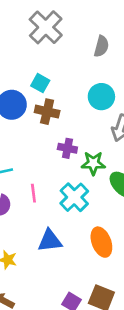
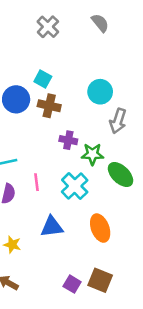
gray cross: (46, 27) -> (48, 27), size x0.7
gray semicircle: (101, 46) -> (100, 23), moved, turned -54

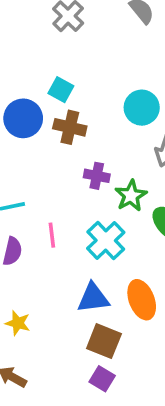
green star: (92, 154) -> (131, 196), turned -30
blue triangle: (52, 227) -> (93, 298), moved
brown square: (100, 280) -> (104, 341), moved

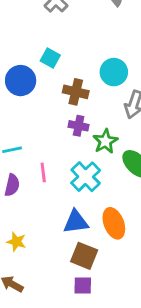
brown cross: (70, 127) -> (76, 92), moved
purple square: (102, 379) -> (83, 286), turned -30

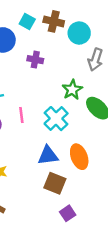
brown cross: (76, 92) -> (54, 21), moved
purple cross: (79, 126) -> (35, 60), moved
purple square: (83, 286) -> (68, 213), moved, turned -35

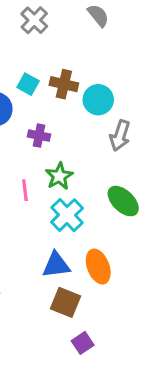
green star: (72, 90) -> (59, 176), moved
pink line: (21, 115) -> (25, 190), moved

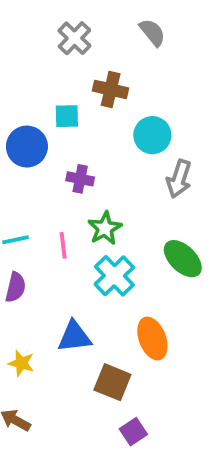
cyan square: (28, 84) -> (67, 116), turned -30
brown cross: (64, 84) -> (111, 90), moved
blue triangle: (56, 265) -> (74, 337), moved

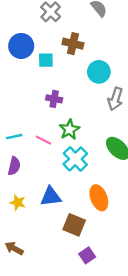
blue circle: (27, 147) -> (21, 46), moved
pink line: (63, 245) -> (44, 140), turned -56
yellow star: (21, 363) -> (18, 202), moved

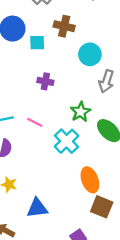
green star: (69, 130) -> (81, 112), moved
blue triangle: (51, 197) -> (37, 208), moved
brown square: (74, 225) -> (102, 207), moved

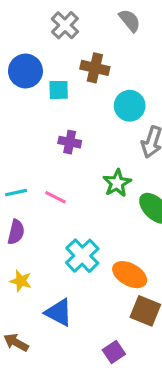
cyan cross: (66, 141) -> (82, 256), moved
orange ellipse: (90, 180) -> (130, 275), turned -40
blue triangle: (37, 208) -> (59, 312), turned 35

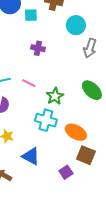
green star: (117, 183) -> (55, 96), moved
cyan cross: (82, 256) -> (46, 120), turned -30
purple square: (114, 352) -> (66, 172), moved

